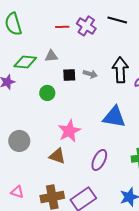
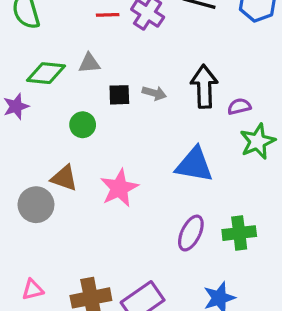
brown triangle: (57, 156) -> (64, 178), moved
purple ellipse: (99, 160) -> (191, 233), moved
pink triangle: (17, 192) -> (33, 290), turned -32

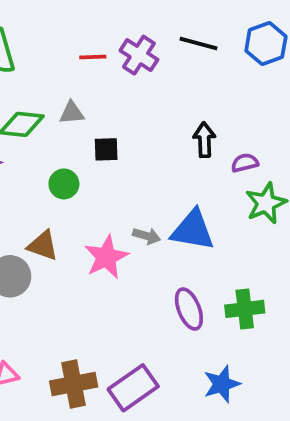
black arrow: (204, 86) -> (204, 140), size x0.7
gray arrow: (154, 93) -> (147, 236), moved
purple ellipse: (191, 233) -> (189, 309), turned -48

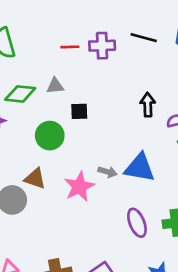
purple cross: (139, 55) -> (102, 46), turned -35
green circle: (64, 184) -> (50, 136), size x1.4

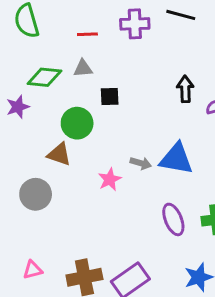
red line: (70, 47) -> (87, 34), moved
brown triangle: (35, 178) -> (59, 154), moved
pink star: (79, 187) -> (110, 179), size x0.7

